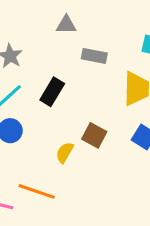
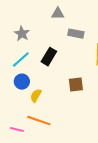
brown square: (94, 135) -> (76, 85), turned -35
yellow semicircle: (65, 152) -> (36, 96), moved

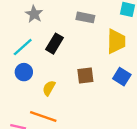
gray star: (22, 34) -> (34, 14), moved
yellow semicircle: (36, 96) -> (49, 88), moved

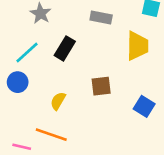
blue circle: (24, 72) -> (18, 82), moved
blue square: (122, 77) -> (144, 106), moved

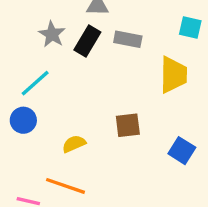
black rectangle: (65, 48) -> (87, 41), moved
yellow semicircle: (58, 101) -> (74, 144), turned 36

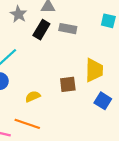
gray star: (52, 34) -> (18, 14), moved
yellow trapezoid: (173, 75) -> (94, 70), moved

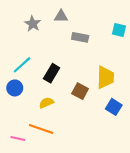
black rectangle: (41, 30) -> (52, 73), moved
brown square: (68, 84) -> (80, 91), turned 35

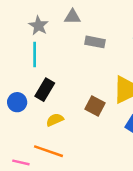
cyan line: (22, 65) -> (35, 54), moved, turned -48
black rectangle: (52, 73) -> (45, 90), moved

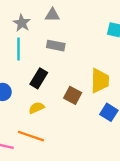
gray rectangle: (95, 42) -> (56, 46), moved
black rectangle: (45, 90) -> (39, 78), moved

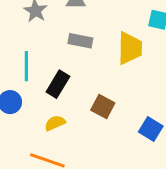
cyan line: (18, 49) -> (26, 66), moved
yellow trapezoid: (100, 81) -> (130, 48), moved

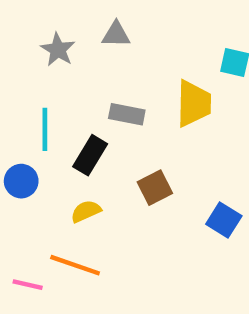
gray rectangle: (80, 41) -> (127, 114), moved
brown square: (103, 107) -> (155, 188), turned 35

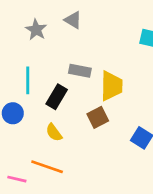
gray triangle: (116, 34) -> (73, 20), turned 30
yellow trapezoid: (194, 103) -> (111, 86), moved
yellow semicircle: (86, 211) -> (54, 132), turned -102

